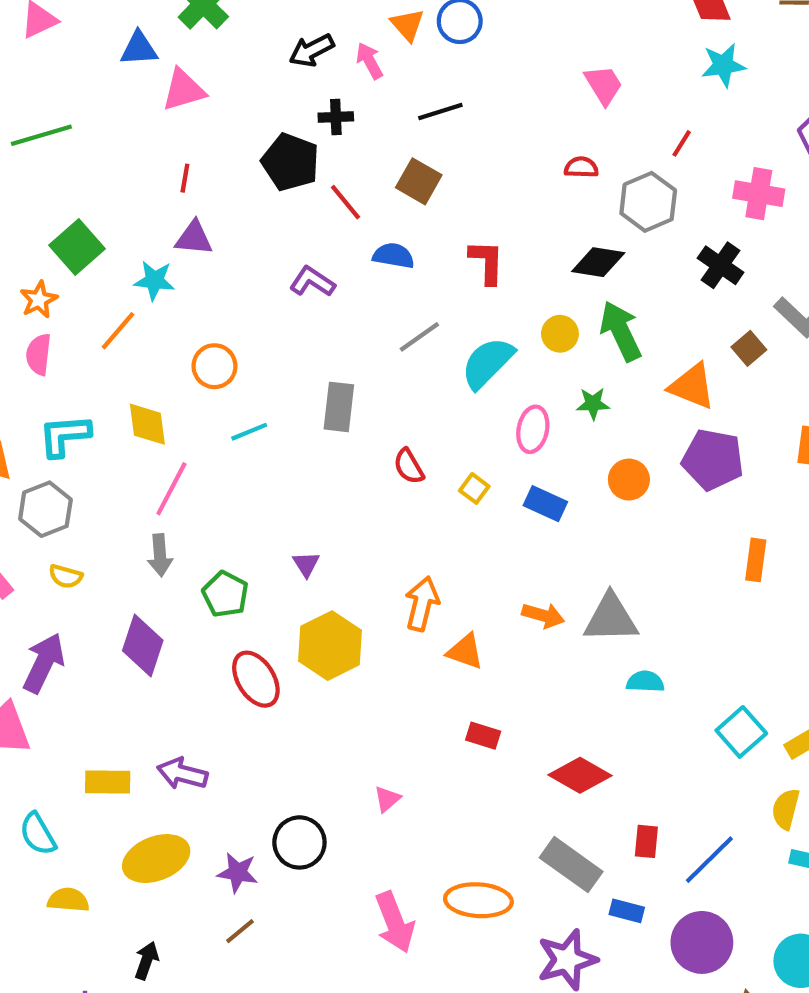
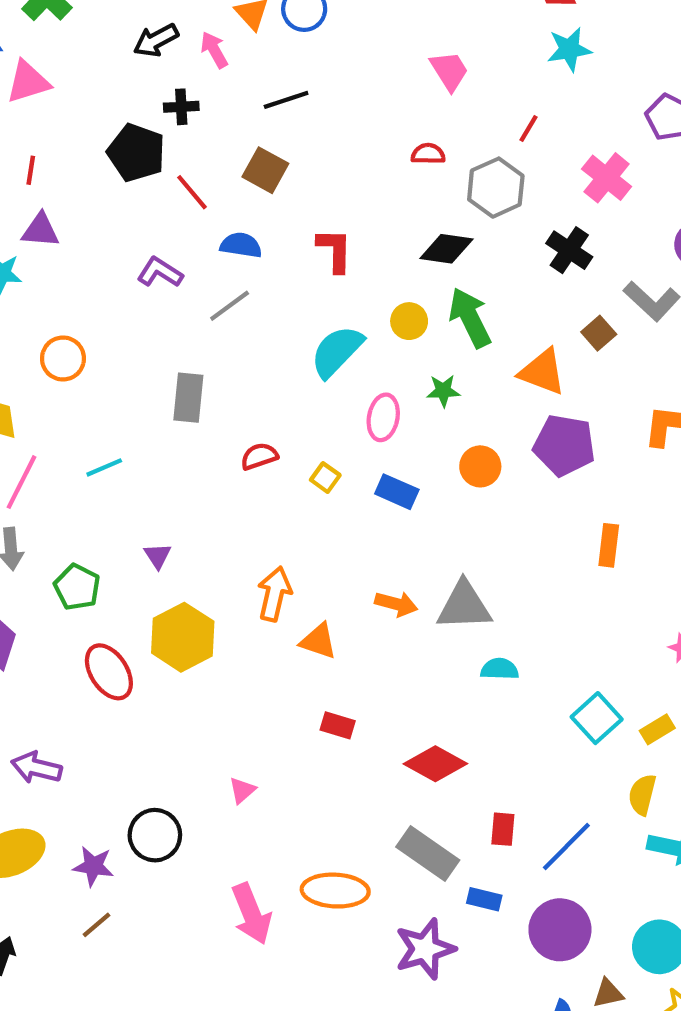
pink cross: (759, 194) -> (607, 178), turned 30
gray line: (419, 337) -> (230, 306), moved
cyan line: (249, 432) -> (104, 467), moved
red semicircle: (409, 466) -> (259, 456), turned 102

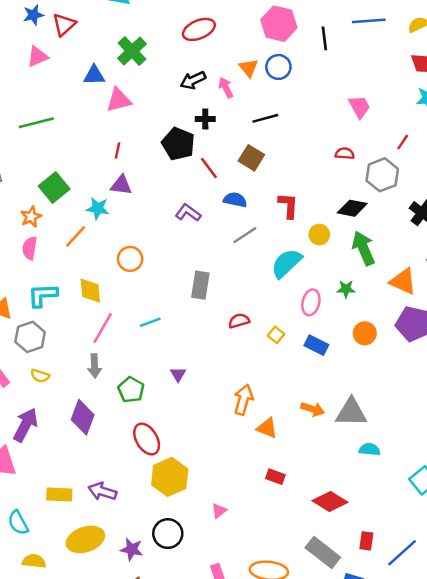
gray line: (230, 306) -> (245, 235), moved
yellow circle: (409, 321) -> (319, 235), moved
yellow hexagon: (183, 637) -> (170, 477), moved

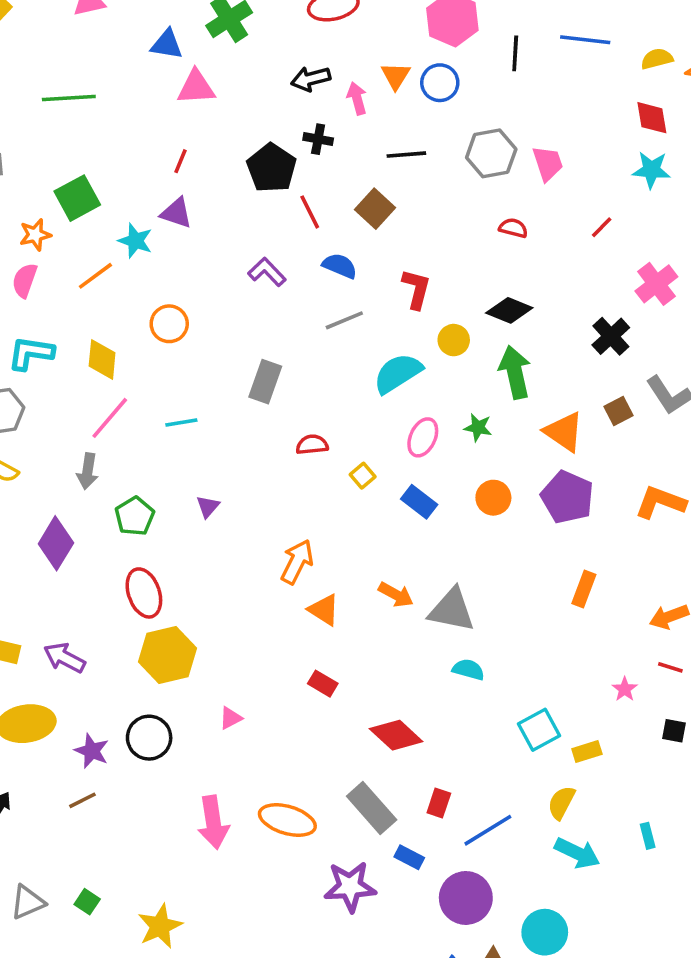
gray hexagon: (382, 175) -> (491, 153), moved

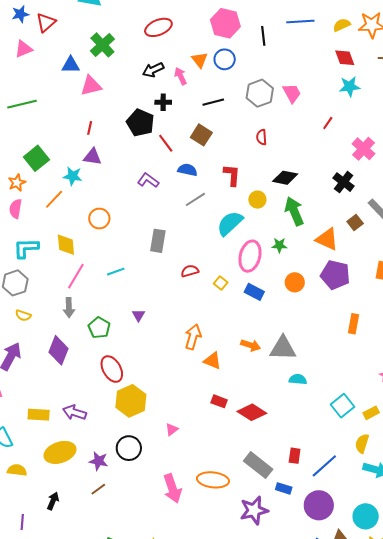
red semicircle: (513, 228) -> (262, 137), moved, turned -98
pink ellipse: (423, 437) -> (250, 256), size x1.4
red diamond: (396, 735) -> (252, 412), moved

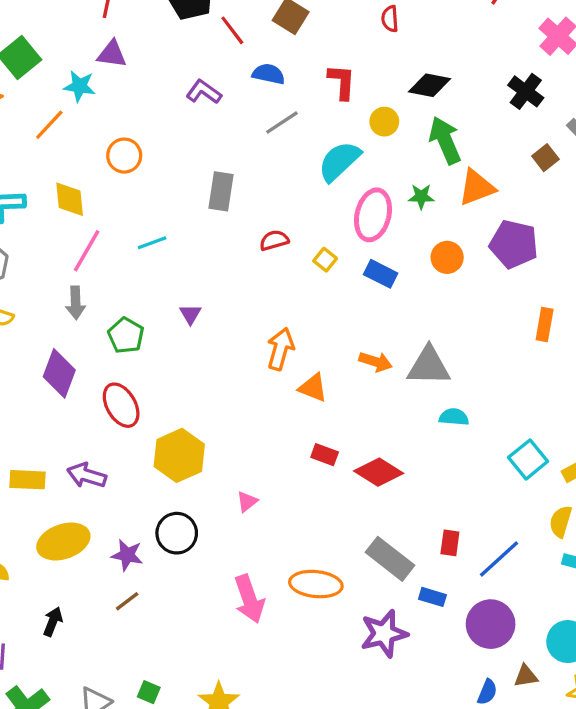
orange triangle: (327, 239) -> (477, 187), moved, turned -45
red ellipse: (112, 369) -> (121, 405), moved

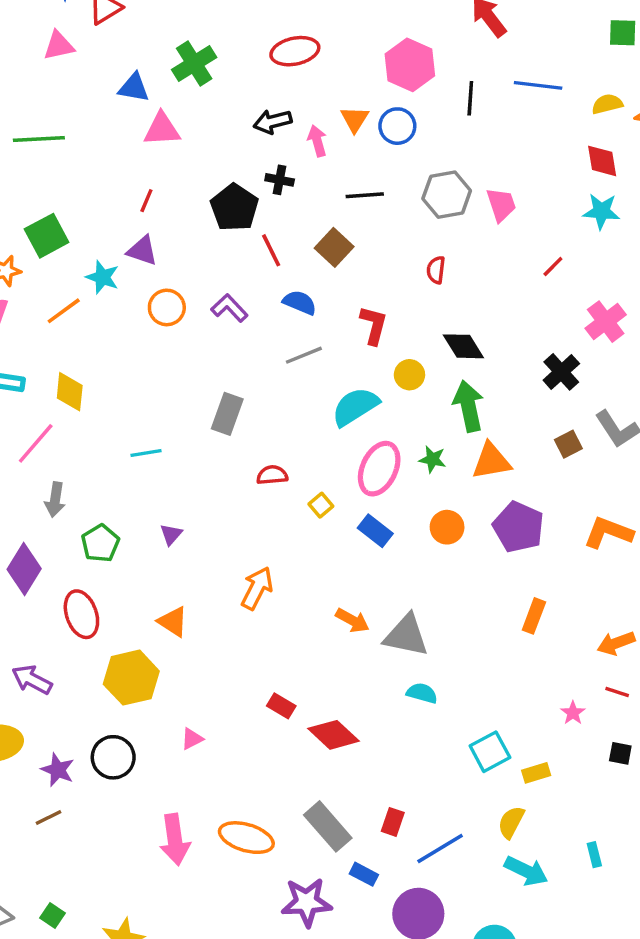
black diamond: (430, 85) -> (463, 346), turned 36
orange circle: (124, 156) -> (167, 307), moved
pink line: (87, 251) -> (36, 443), moved
orange triangle: (313, 388) -> (173, 622), moved

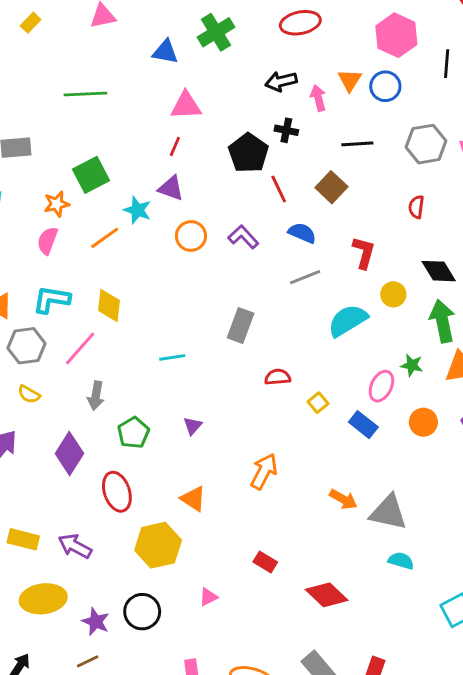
pink triangle: (162, 129) -> (186, 106), moved
pink ellipse: (379, 469) -> (381, 386), moved, size x0.7
red rectangle: (281, 706) -> (265, 562), moved

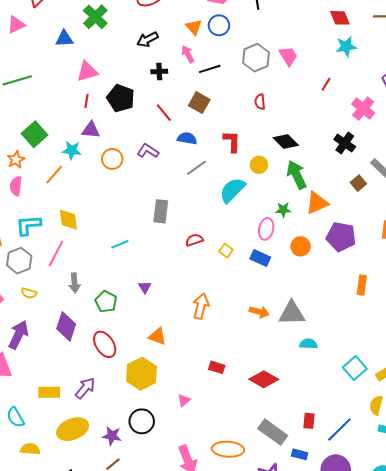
pink arrow: (318, 98) -> (188, 54), moved
black pentagon: (248, 153) -> (121, 98), moved
purple arrow: (75, 546) -> (85, 388), turned 115

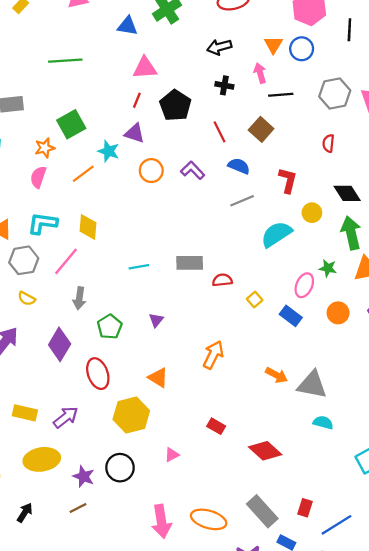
gray rectangle: (161, 211) -> (190, 263), moved, turned 70

